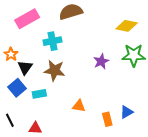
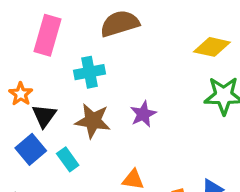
pink rectangle: (27, 19) -> (48, 35), turned -45
purple star: (101, 61) -> (143, 114), moved
cyan rectangle: (39, 94) -> (68, 159), turned 64

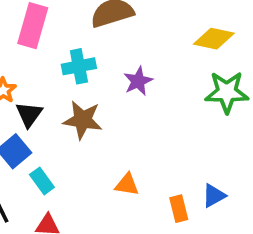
purple star: (143, 114) -> (138, 81), moved
cyan rectangle: (68, 159) -> (42, 181), moved

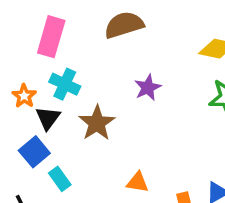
cyan cross: (79, 66) -> (65, 84), moved, turned 36
brown star: (83, 120) -> (97, 123), turned 30

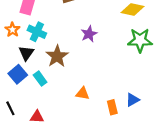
orange star: (24, 96) -> (12, 30), moved
cyan rectangle: (60, 179) -> (40, 79), moved

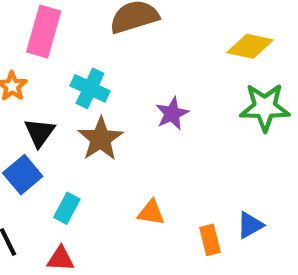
cyan cross: (37, 32) -> (90, 88), moved
purple star: (89, 34) -> (172, 114), moved
cyan rectangle: (40, 79) -> (67, 208), moved, turned 64

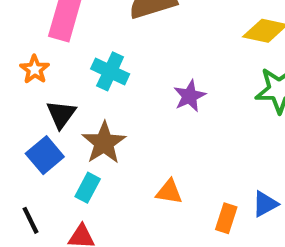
brown star: (101, 139) -> (104, 143), moved
orange rectangle: (210, 240) -> (226, 218), turned 32

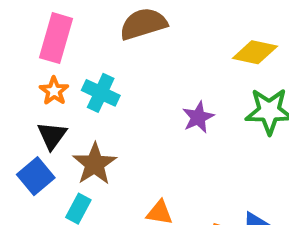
orange star: (35, 69) -> (54, 91), moved
purple star: (190, 96) -> (198, 117), moved

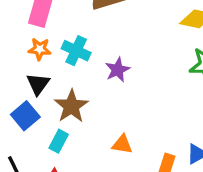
orange star: (54, 91) -> (40, 49), turned -30
purple star: (198, 117) -> (117, 70), moved

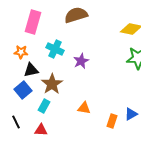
orange star: (40, 49) -> (21, 52), moved
black triangle: (38, 84) -> (31, 70), turned 42

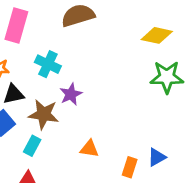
purple star: (81, 61) -> (71, 94), moved
brown star: (52, 84) -> (44, 114), turned -30

